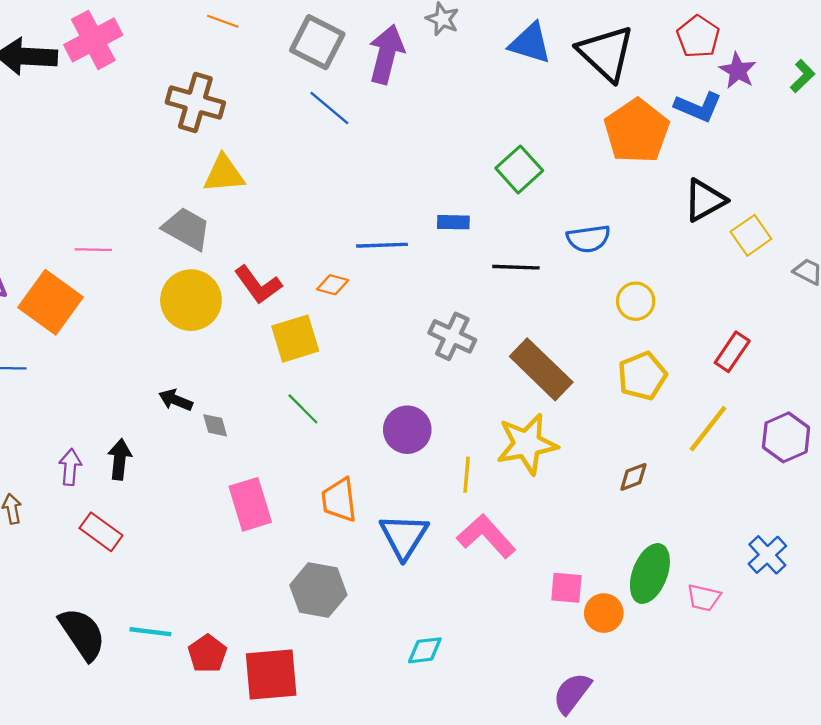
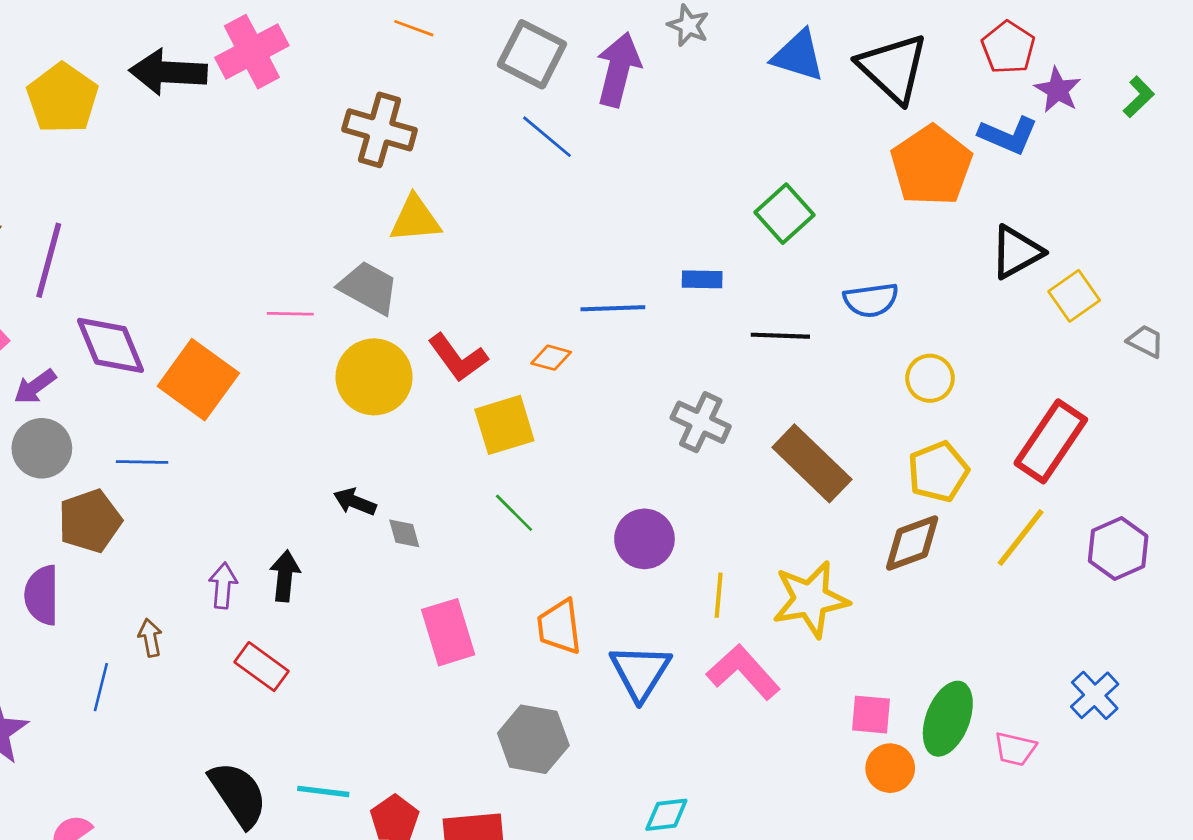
pink line: (93, 250) -> (290, 314), moved
red rectangle: (732, 352) -> (1051, 441), size x1.6
yellow star: (527, 444) -> (811, 599), moved
brown diamond: (633, 477) -> (912, 543), moved, size x1.6
pink square: (566, 588) -> (871, 715), moved

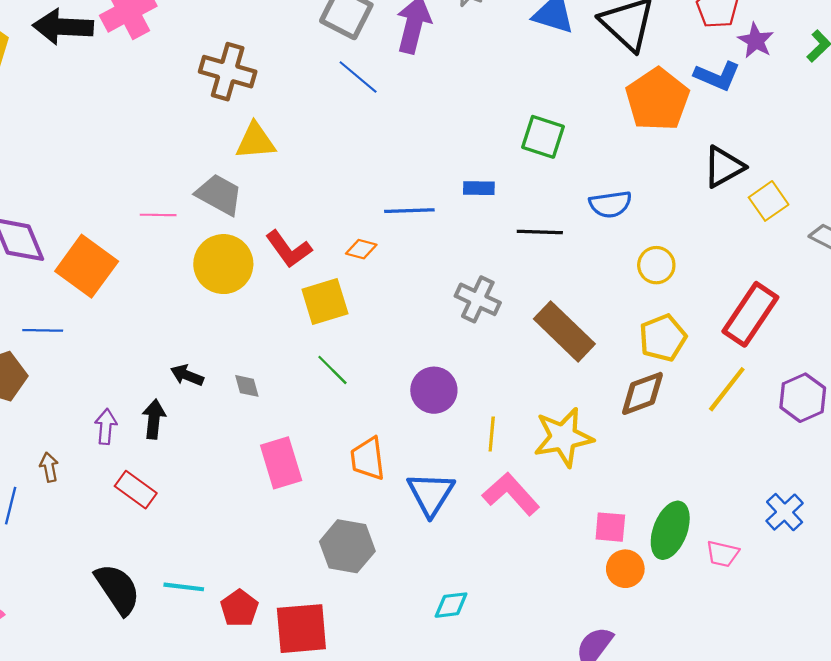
green square: (784, 214) -> (543, 137), turned -30
black arrow: (355, 502) -> (187, 375), moved

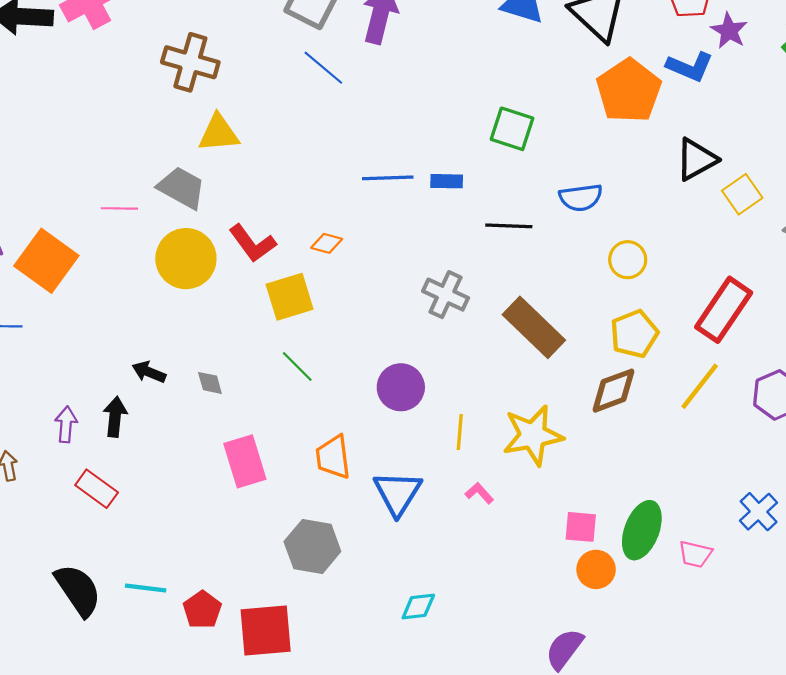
blue line: (409, 211) -> (388, 178), moved
pink L-shape: (511, 494) -> (479, 493), size x0.5

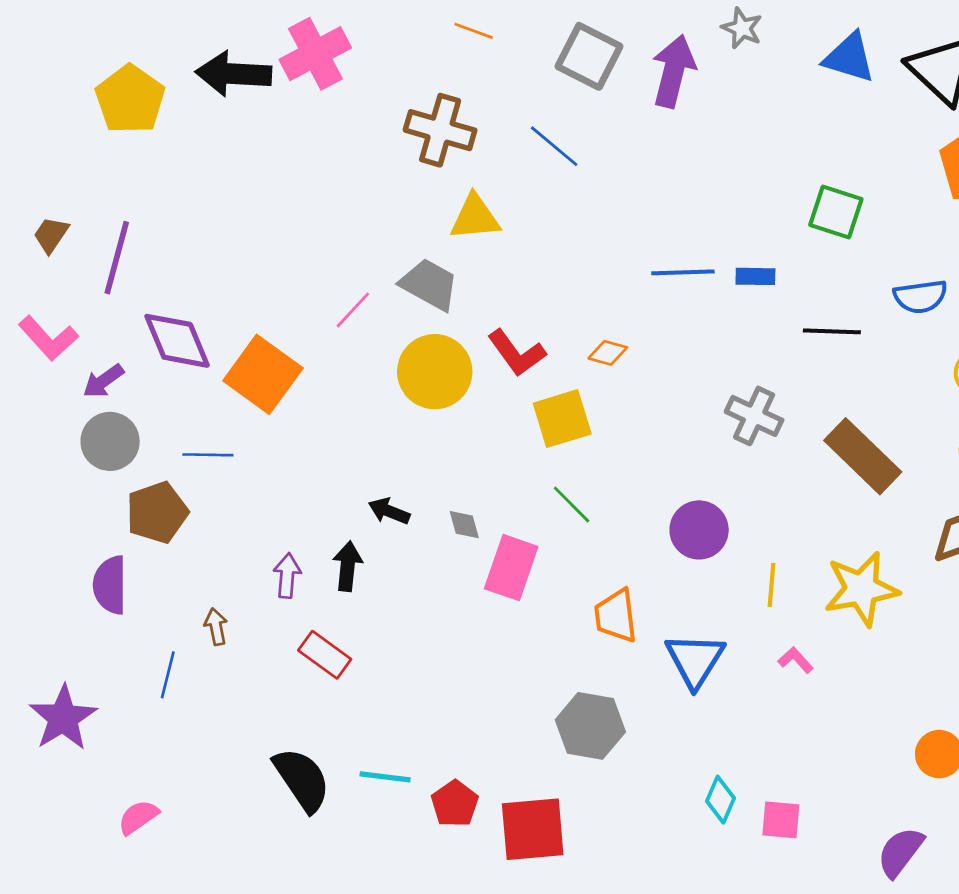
blue line: (323, 68) -> (554, 146), moved
pink line: (119, 208) -> (353, 310), turned -48
pink rectangle: (245, 461) -> (511, 568), moved, turned 36
pink square: (581, 527) -> (781, 820), moved
cyan diamond: (418, 606) -> (720, 800), turned -60

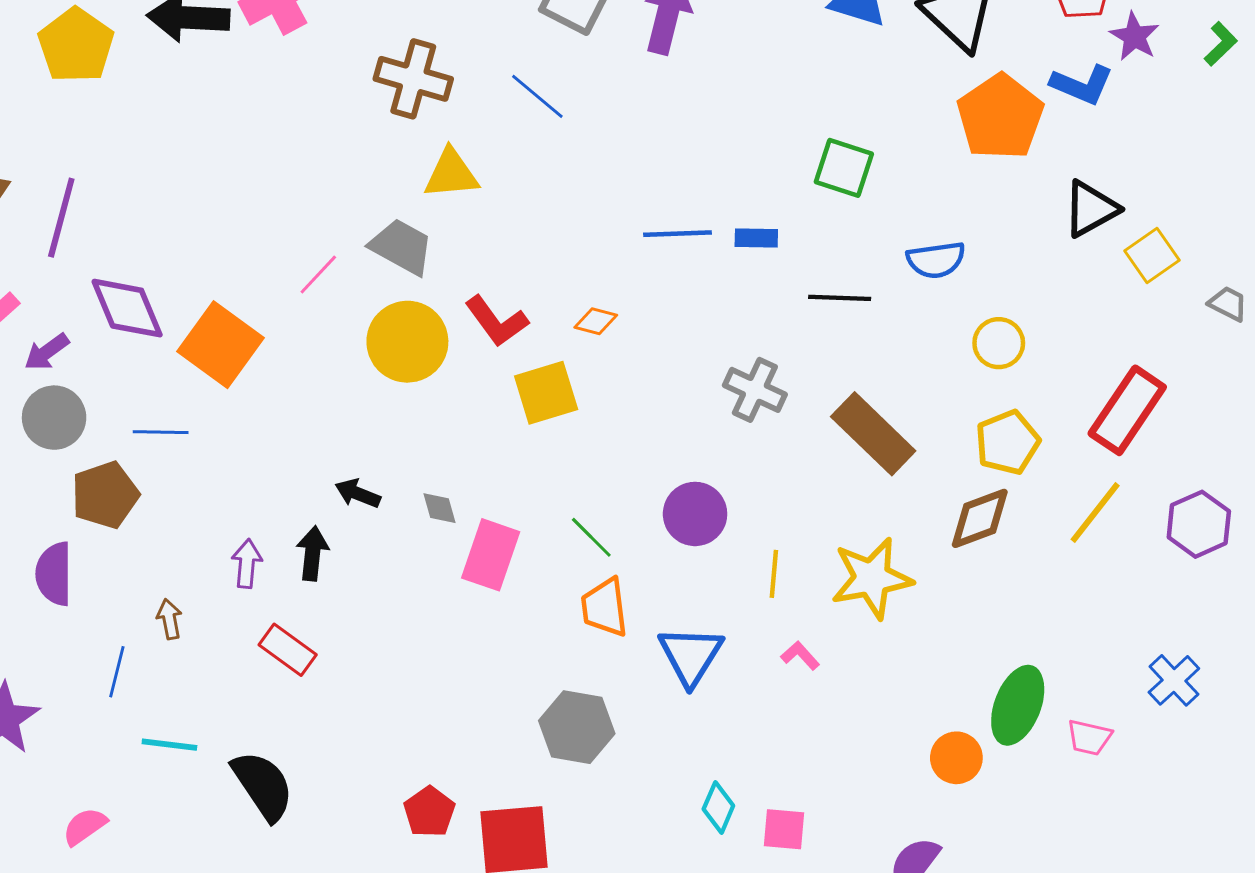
green line: (572, 504) -> (591, 537), moved
cyan line: (385, 777) -> (169, 745), moved

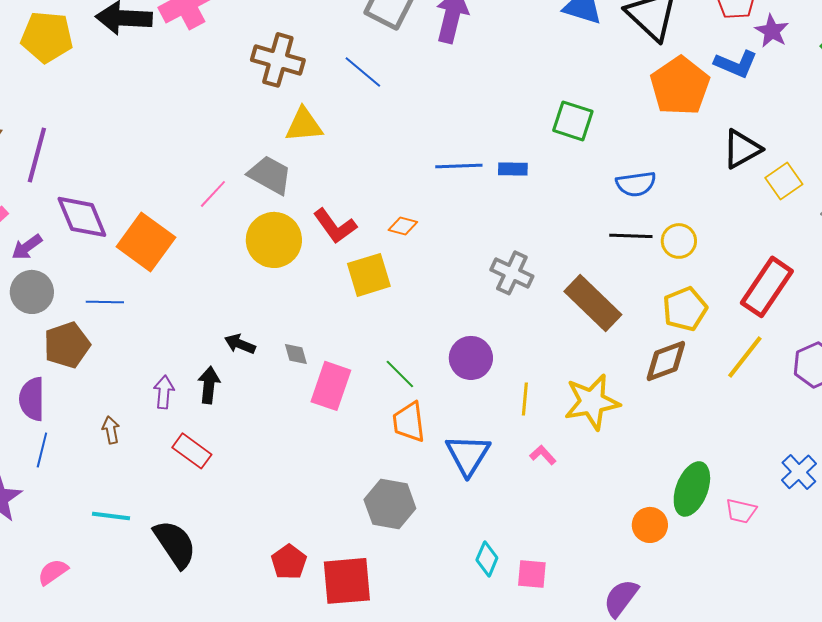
yellow pentagon: (76, 45) -> (47, 37), turned -30
black line: (840, 298) -> (631, 236), moved
blue line: (117, 672) -> (42, 450), moved

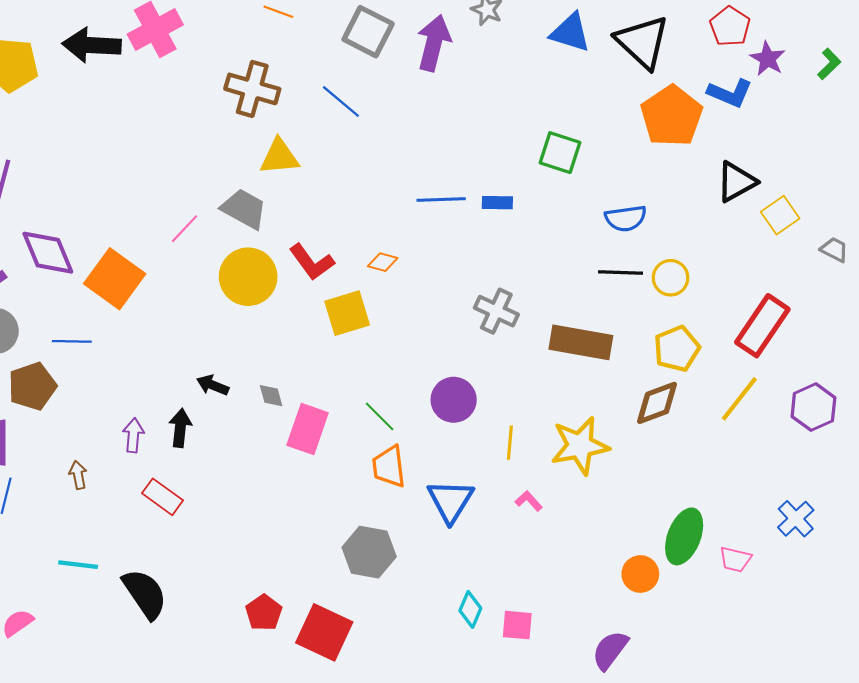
brown rectangle: (593, 303) -> (581, 342), turned -34
red square: (347, 581) -> (324, 632), turned 30

